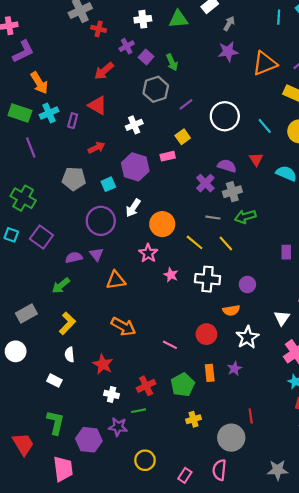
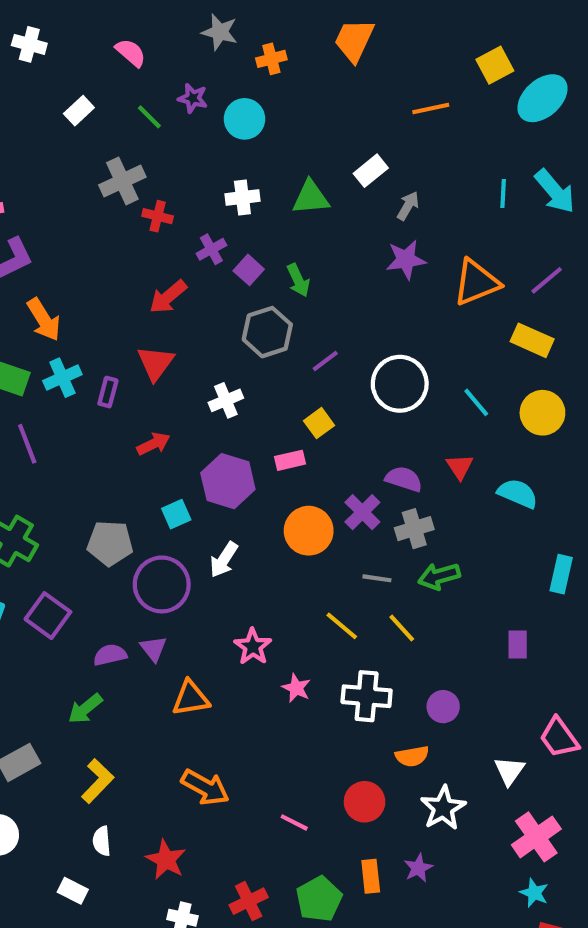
red triangle: (98, 105) -> (156, 363), turned 36
gray pentagon: (74, 179) -> (110, 543), moved
orange circle: (162, 224) -> (309, 531), moved

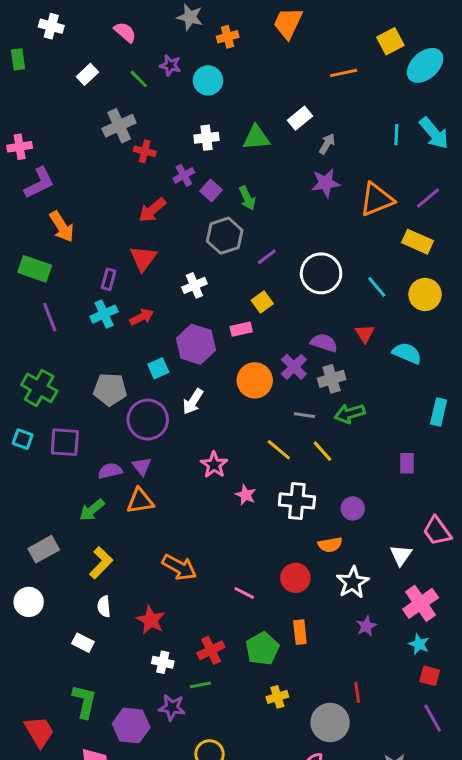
cyan cross: (62, 378) -> (104, 314), moved
purple square: (48, 616) -> (65, 442), turned -32
orange triangle: (191, 698) -> (140, 501), moved
purple star: (418, 868) -> (366, 626), moved

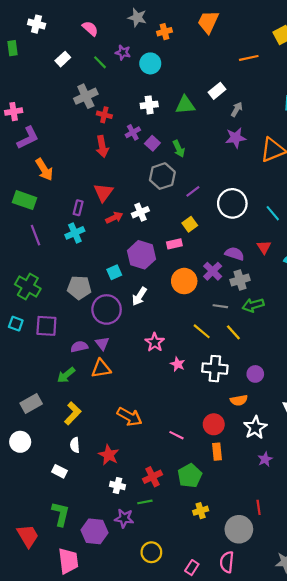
red arrow: (152, 210) -> (102, 147), moved, turned -60
red arrow: (142, 317) -> (114, 218), moved
orange rectangle: (300, 632) -> (217, 452), moved

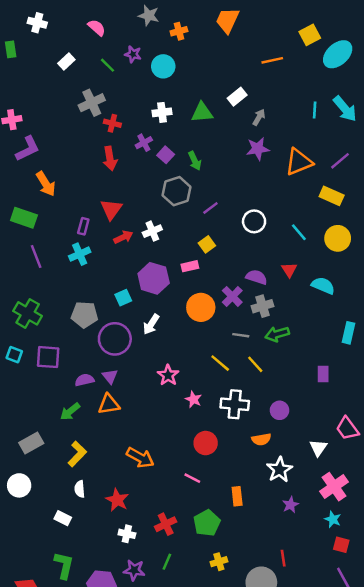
white circle: (232, 203) -> (254, 221), size x0.7
red circle: (214, 424) -> (206, 443), moved
green line: (145, 502) -> (167, 562), moved, turned -56

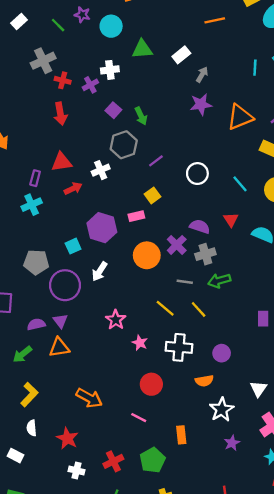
green triangle: (202, 112) -> (142, 49), moved
purple cross: (144, 143) -> (90, 85), moved
red triangle: (111, 209) -> (62, 162), turned 45
white cross: (152, 231) -> (101, 170), moved

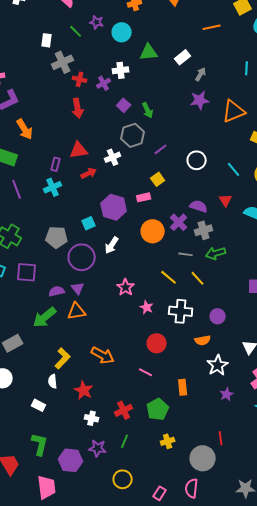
white rectangle: (19, 22) -> (47, 40), moved, turned -40
green arrow: (22, 354) -> (45, 317), size x1.4
yellow L-shape: (29, 395) -> (63, 358), moved

